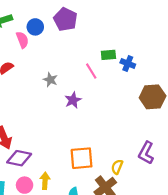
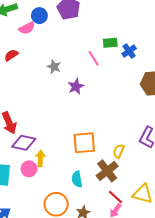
pink semicircle: (22, 40) -> (27, 28), turned 84
blue cross: (128, 63) -> (129, 51), turned 32
yellow arrow: (45, 181) -> (40, 158), moved

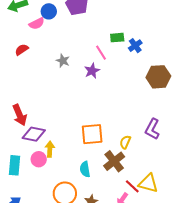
purple star: (76, 86) -> (92, 71), moved
red line: (115, 197) -> (132, 186), moved

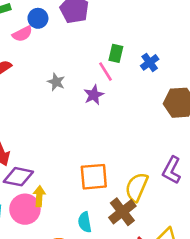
green rectangle: (117, 38) -> (116, 53), moved, turned -72
yellow semicircle: (125, 142) -> (137, 187), size x1.6
pink circle: (39, 159) -> (25, 209), size x1.5

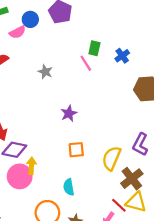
purple star: (94, 95) -> (69, 113), moved
orange square: (94, 177) -> (76, 150), size x0.7
brown cross: (122, 212) -> (132, 179), moved

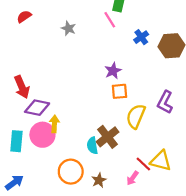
blue cross: (122, 56) -> (141, 37), moved
purple star: (69, 113) -> (113, 71), moved
orange square: (76, 150) -> (119, 91), moved
brown cross: (132, 179) -> (108, 137), moved

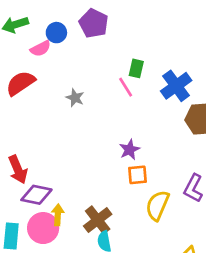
red semicircle: (24, 16) -> (20, 83), size x1.6
blue cross: (141, 37) -> (176, 86), moved, size x1.6
brown cross: (108, 137) -> (98, 220), moved

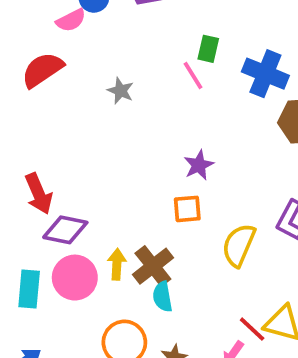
blue cross: (176, 86) -> (265, 74), turned -32
orange square: (138, 175) -> (187, 209), moved
yellow arrow: (58, 215) -> (117, 264), moved

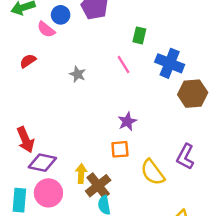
pink semicircle: (71, 20) -> (46, 29), turned 66
green rectangle: (208, 49) -> (139, 35), moved
red semicircle: (42, 70) -> (28, 61), size x0.6
yellow semicircle: (239, 245) -> (153, 172), turned -60
yellow arrow: (117, 264) -> (81, 174), moved

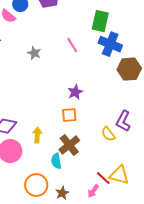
green rectangle: (139, 35) -> (100, 21), moved, size x1.5
yellow semicircle: (153, 172) -> (108, 134), moved, size x0.7
brown cross: (98, 186) -> (69, 145), moved

